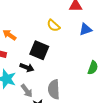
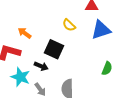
blue triangle: (86, 29) -> (101, 30), size x1.5

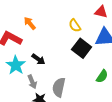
black square: (54, 49) -> (82, 48), moved

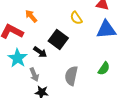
black square: (82, 48) -> (58, 40), moved
gray semicircle: (59, 87) -> (71, 76), moved

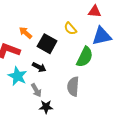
black square: (58, 40) -> (47, 44), moved
green semicircle: (104, 69) -> (85, 57), moved, size x1.5

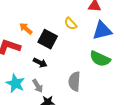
green semicircle: (85, 57) -> (100, 59), moved, turned 90
cyan star: (18, 76) -> (15, 83), moved

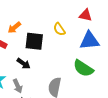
orange arrow: (26, 29) -> (14, 28), turned -88
black square: (48, 39) -> (34, 41), turned -30

